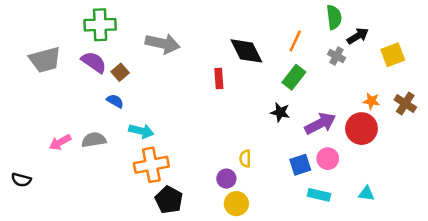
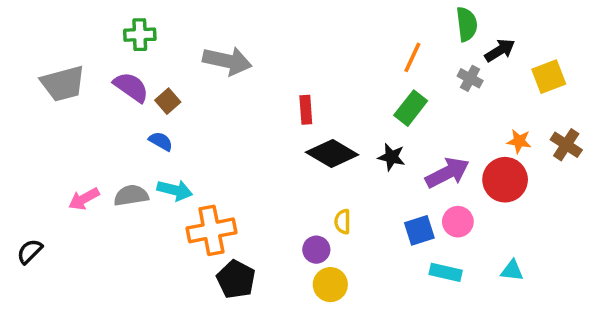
green cross: (100, 25) -> (140, 35), size x0.7
black diamond: (246, 51) -> (332, 153), moved, turned -33
cyan arrow: (141, 131) -> (175, 190), moved
black semicircle: (21, 180) -> (30, 251), turned 120

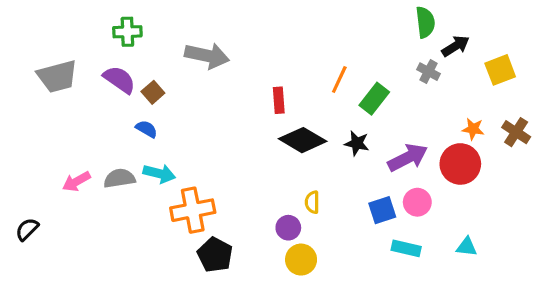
orange line: (412, 57) -> (339, 80), moved

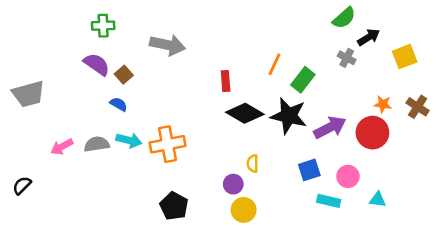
green semicircle: (425, 22) -> (344, 18), turned 55
gray trapezoid: (57, 76) -> (28, 94), moved
black star: (357, 143) -> (289, 116), size x1.8
pink circle: (417, 202) -> (348, 176), moved
orange cross: (193, 210) -> (168, 144), moved

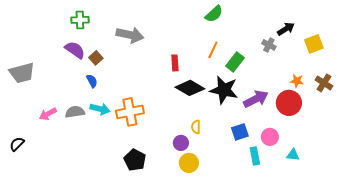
green semicircle: (344, 18) -> (214, 14), moved
blue semicircle: (119, 104) -> (92, 81), turned 32
cyan rectangle: (329, 201) -> (255, 156), turned 66

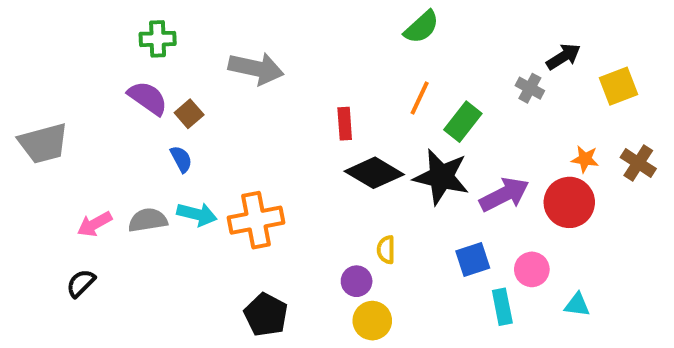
black semicircle: (17, 144) -> (81, 283), moved

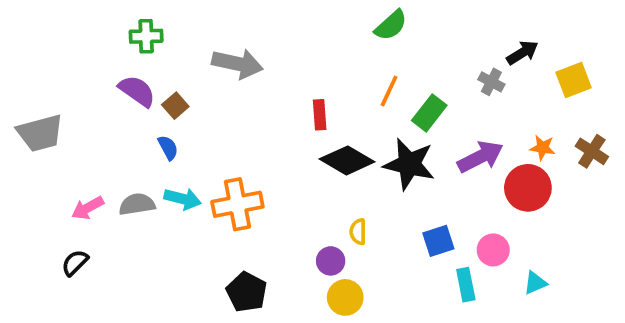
purple arrow: (504, 195) -> (480, 157), moved
cyan triangle: (577, 305) -> (535, 283), turned -30

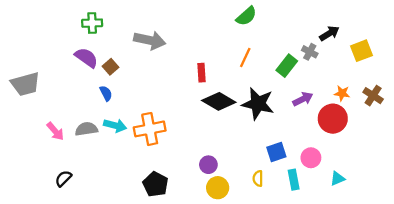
green rectangle: (429, 113) -> (287, 66), moved
purple arrow: (480, 157) -> (303, 99), size x0.7
pink arrow: (88, 208) -> (55, 131), turned -102
yellow semicircle: (358, 232) -> (258, 178), moved
black semicircle: (75, 263) -> (63, 178), moved

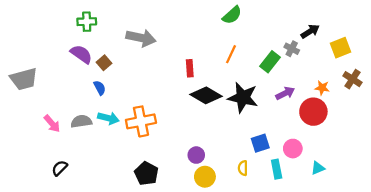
brown cross: (373, 96) -> (352, 79), moved

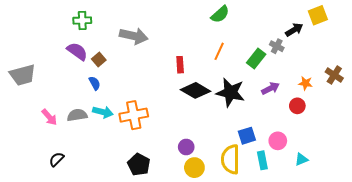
yellow square: (341, 48) -> (318, 15), moved
red circle: (313, 112) -> (297, 106), size x0.6
yellow semicircle: (243, 168) -> (230, 159), size x2.0

